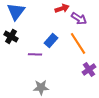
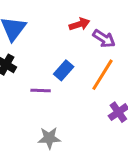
orange line: (78, 43) -> (103, 75), turned 65

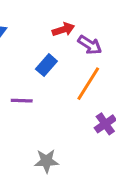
blue rectangle: (64, 70) -> (46, 65), moved
gray star: (49, 138) -> (46, 161), moved

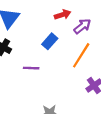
purple arrow: (90, 45) -> (82, 26), turned -72

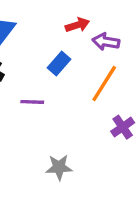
purple arrow: (82, 26) -> (106, 42), turned -132

